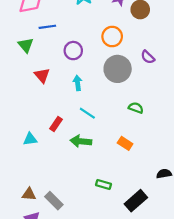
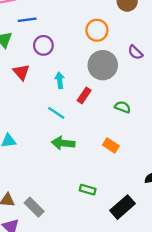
purple circle: (73, 51) -> (43, 45), moved
cyan line: (87, 113) -> (56, 113), moved
red rectangle: (56, 124) -> (84, 95), moved

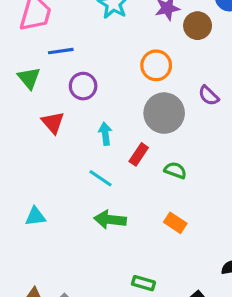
green semicircle: (123, 107) -> (175, 170), moved

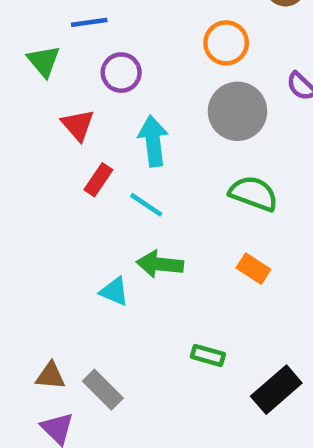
cyan arrow: (105, 134) -> (153, 141), size x1.5
red rectangle: (139, 154) -> (98, 180), moved
green semicircle: (175, 170) -> (253, 193), size x1.5
cyan triangle: (35, 216) -> (114, 292), moved, turned 30

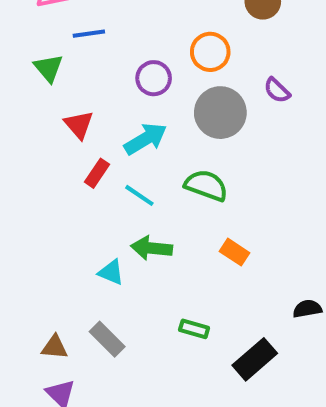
purple circle: (121, 73) -> (154, 78), moved
cyan arrow: (153, 141) -> (146, 139), turned 66
green semicircle: (253, 193) -> (206, 185), moved
gray rectangle: (103, 390) -> (107, 339), moved

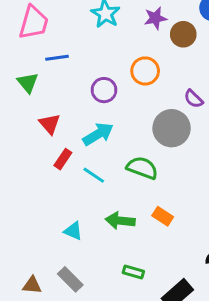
gray circle: (220, 113) -> (172, 128), moved
green arrow: (152, 248) -> (120, 221), moved

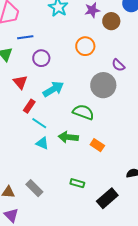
purple circle: (104, 90) -> (41, 58), moved
cyan line: (94, 175) -> (39, 123), moved
green arrow: (120, 221) -> (68, 137), moved
cyan triangle: (73, 231) -> (42, 143), moved

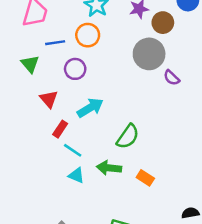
orange circle: (85, 46) -> (88, 35), moved
gray circle: (103, 85) -> (149, 54), moved
green semicircle: (83, 112) -> (128, 137), turned 105

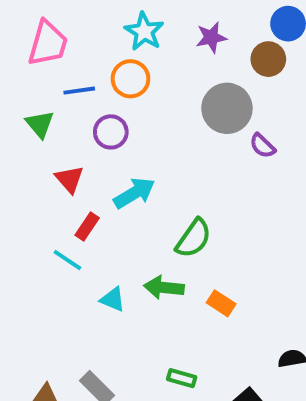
brown circle: (163, 23) -> (268, 59), moved
cyan line: (73, 150) -> (67, 260), moved

